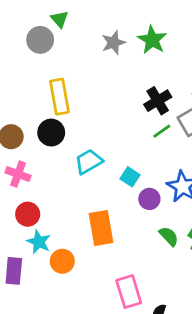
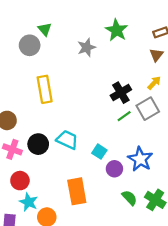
green star: (152, 40) -> (117, 30), moved
black circle: (51, 133) -> (38, 144), moved
cyan trapezoid: (89, 162) -> (67, 140), turned 55

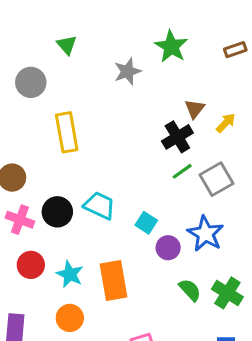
gray circle: (30, 45) -> (31, 82), moved
brown triangle: (156, 55) -> (195, 109), moved
gray square: (148, 109) -> (216, 179), moved
cyan star: (29, 202) -> (70, 274), moved

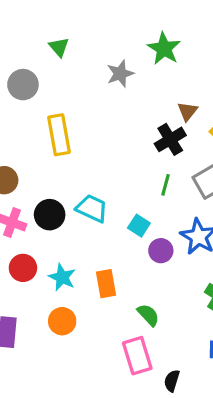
green line: (182, 171) -> (166, 185), moved, turned -40
orange rectangle: (113, 280) -> (106, 284), size x0.7
green semicircle: (190, 290) -> (148, 315), moved

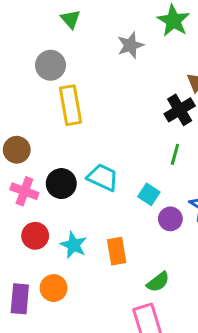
gray circle: (23, 85) -> (51, 65), moved
green semicircle: (148, 315) -> (158, 282), turned 95
orange circle: (62, 321) -> (54, 288), moved

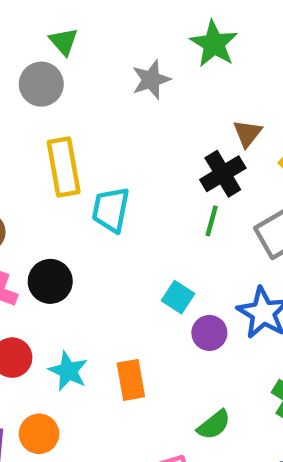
gray circle: (51, 65) -> (41, 84), moved
green line: (175, 154) -> (212, 221), moved
cyan trapezoid: (103, 177) -> (111, 210), moved, turned -104
green semicircle: (158, 282) -> (214, 425), moved

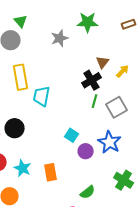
green star: (214, 44) -> (88, 22), turned -30
green line: (212, 221) -> (95, 101), moved

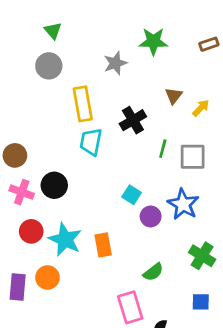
green triangle: (21, 21) -> (53, 31), moved
yellow rectangle: (21, 77) -> (83, 104), moved
black cross: (92, 80) -> (133, 120), moved
gray square: (117, 107) -> (193, 157), turned 30
cyan star: (23, 168) -> (65, 240), size x1.4

